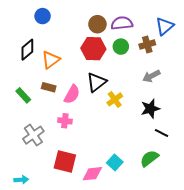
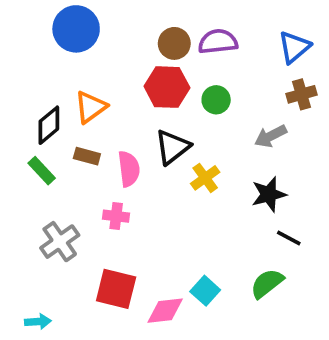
blue circle: (43, 16) -> (76, 29), size x1.6
brown cross: (147, 45) -> (301, 94), moved
green circle: (121, 47) -> (216, 100), moved
black diamond: (27, 50) -> (49, 125), moved
pink semicircle: (72, 94) -> (129, 169), turned -36

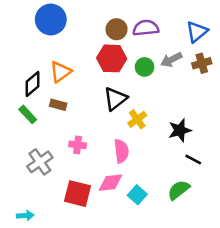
gray arrow: (271, 136) -> (171, 60), moved
pink semicircle: (129, 169) -> (121, 151), moved
pink diamond: (165, 311) -> (110, 183), moved

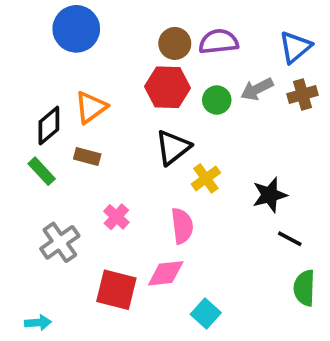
pink cross: (78, 145) -> (116, 217), turned 35
green semicircle: (179, 190) -> (304, 288), moved, turned -50
cyan square: (137, 195) -> (206, 313), moved

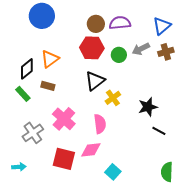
pink cross: (116, 217) -> (64, 119), size x1.6
green semicircle: (304, 288) -> (167, 172), moved
cyan arrow: (38, 323) -> (19, 167), moved

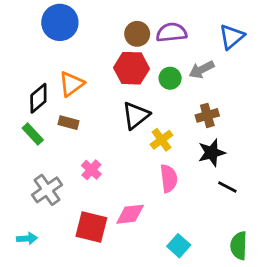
brown cross: (166, 52) -> (207, 115), moved
pink cross: (64, 119) -> (91, 170), size x0.6
pink semicircle: (100, 124) -> (169, 178), moved
cyan square: (113, 172) -> (179, 246), moved

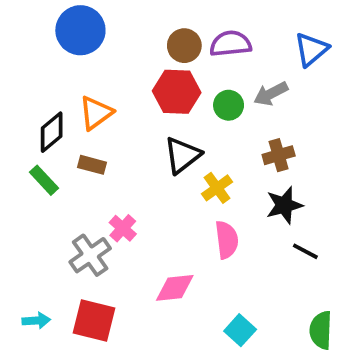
gray cross: (47, 190) -> (90, 255), moved
red square: (91, 227) -> (94, 321), moved

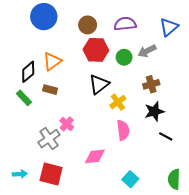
brown circle: (184, 46) -> (88, 25), moved

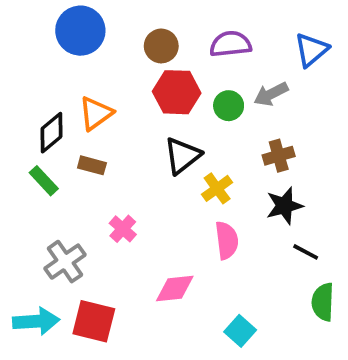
gray cross: (49, 139) -> (65, 262), moved
cyan arrow: (20, 174) -> (36, 321), size x1.6
green semicircle: (174, 179) -> (323, 302), moved

